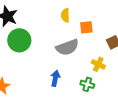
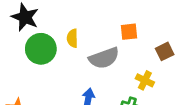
yellow semicircle: (65, 15) -> (72, 38), moved

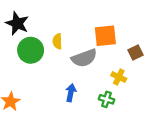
orange square: (129, 32) -> (105, 36), size x1.5

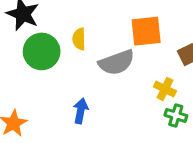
blue arrow: (71, 93) -> (81, 111), moved
green cross: (106, 99) -> (176, 115), moved

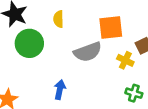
yellow semicircle: (79, 39) -> (59, 19), moved
yellow cross: (165, 89) -> (125, 60), moved

